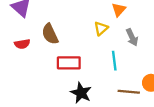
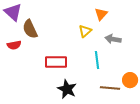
brown semicircle: (50, 34) -> (30, 29), moved
gray arrow: (132, 37) -> (113, 39), turned 126

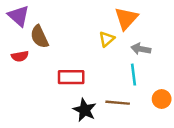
orange triangle: (101, 14) -> (126, 18), size x1.5
cyan line: (97, 60) -> (134, 75), moved
brown line: (110, 88) -> (118, 103), moved

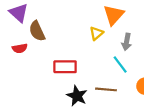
gray arrow: (141, 49) -> (127, 42), turned -91
cyan line: (134, 75) -> (120, 65), turned -30

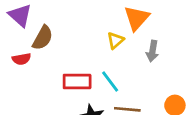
brown semicircle: (37, 31) -> (43, 38), turned -126
cyan line: (120, 65) -> (110, 81), moved

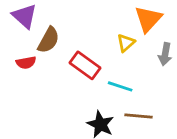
red rectangle: (77, 81) -> (85, 65), moved, turned 36
cyan line: (110, 81) -> (120, 86), turned -35

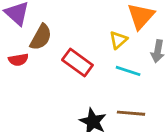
cyan line: (120, 86) -> (128, 71), moved

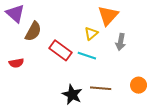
red semicircle: (18, 60) -> (16, 63), moved
cyan line: (128, 71) -> (87, 56), moved

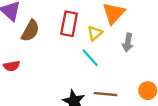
red rectangle: (61, 50) -> (69, 24), moved, turned 65
cyan line: (87, 56) -> (90, 58), turned 30

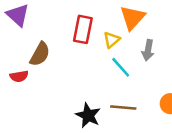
brown semicircle: (30, 31) -> (40, 54), moved
cyan line: (90, 58) -> (121, 67), moved

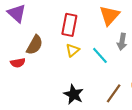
yellow triangle: (112, 40) -> (73, 50), moved
brown line: (123, 108) -> (114, 93), moved, turned -60

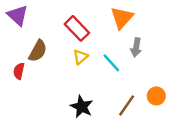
red rectangle: (69, 25) -> (77, 28), turned -55
red semicircle: (18, 63) -> (19, 71), turned 112

